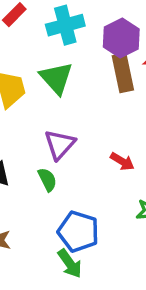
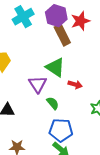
green triangle: (56, 78) -> (55, 67), moved
green semicircle: (47, 180) -> (53, 103), moved

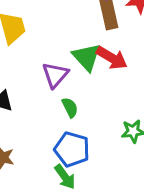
red arrow: (75, 85) -> (112, 58), moved, size x1.5

